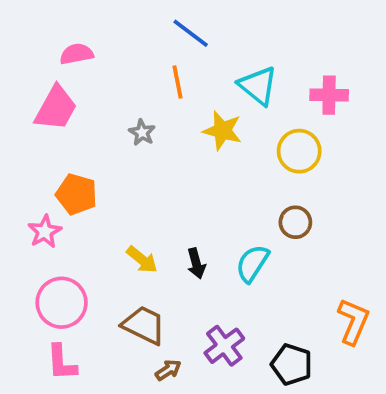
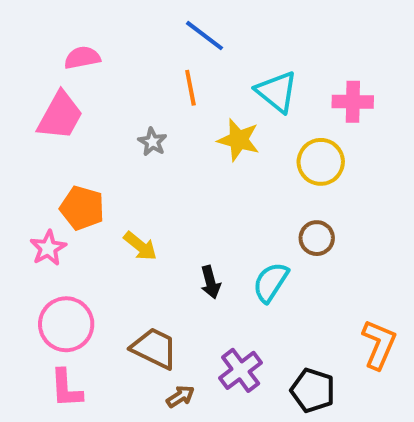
yellow arrow: (142, 260) -> (140, 246), moved

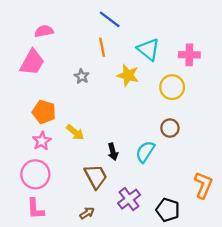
pink star: (48, 248) -> (42, 141), moved
brown trapezoid: (154, 348) -> (96, 176), moved, turned 36
brown arrow: (180, 396) -> (87, 213), moved

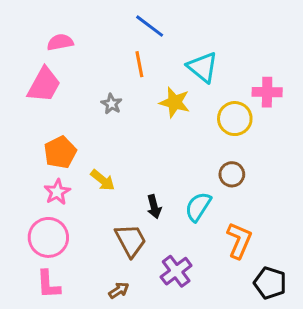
pink cross: (189, 55) -> (267, 92), moved
orange pentagon: (44, 112) -> (60, 152), turned 30
orange L-shape: (203, 185) -> (239, 240), moved
black pentagon: (168, 210) -> (270, 283), moved

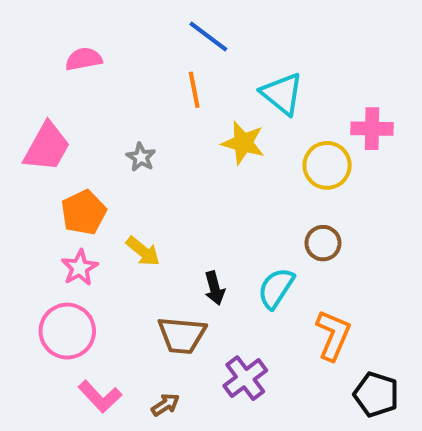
pink trapezoid: (44, 85) -> (47, 147), moved
gray star: (111, 104) -> (141, 157), moved
brown trapezoid: (131, 240) -> (182, 335), turned 123
pink L-shape: (48, 284) -> (100, 397), moved, turned -40

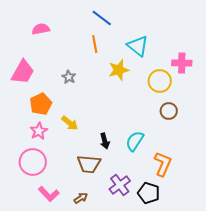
yellow star: (243, 143) -> (119, 70), turned -30
brown circle: (323, 243) -> (169, 111), moved
black pentagon: (376, 394) -> (149, 193), moved

